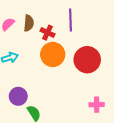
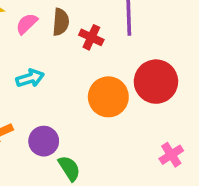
orange circle: (53, 54) -> (108, 97), moved
pink cross: (97, 105) -> (171, 155), turned -32

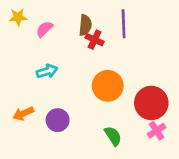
brown semicircle: (61, 22) -> (85, 25), moved
red circle: (156, 82) -> (151, 103), moved
green semicircle: (69, 168) -> (113, 136), moved

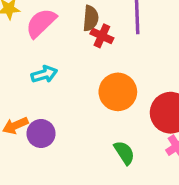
pink semicircle: (44, 29) -> (41, 23), size x1.5
purple circle: (58, 120) -> (41, 134), moved

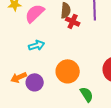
orange circle: (118, 92) -> (68, 71), moved

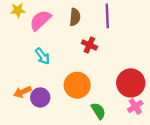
red cross: (73, 21) -> (89, 45), moved
cyan arrow: (37, 45) -> (42, 56), turned 70

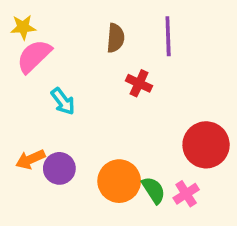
pink semicircle: (40, 20) -> (34, 56), moved
orange circle: (77, 85) -> (119, 181), moved
pink cross: (135, 106) -> (186, 194), moved

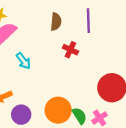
purple circle: (59, 168) -> (21, 115), moved

